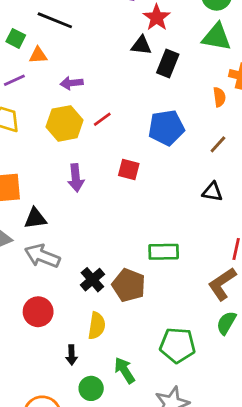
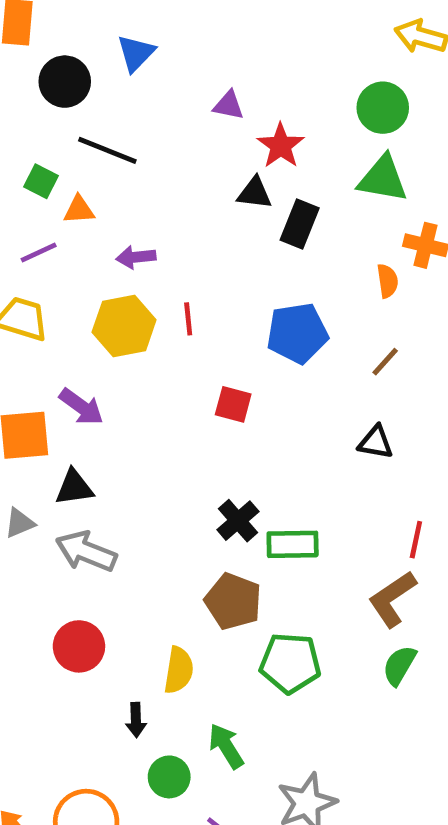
red line: (102, 119) -> (188, 319), turned -60
purple arrow: (76, 178) -> (81, 407), moved, turned -48
black cross: (92, 280) -> (238, 521), moved
green pentagon: (178, 345) -> (290, 663), moved

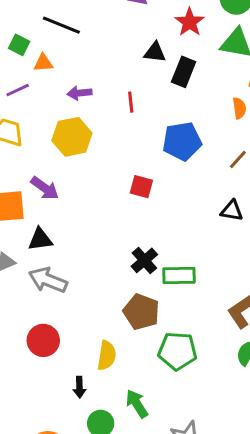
red star: (281, 146) -> (190, 22), moved
red line: (188, 319) -> (131, 102), moved

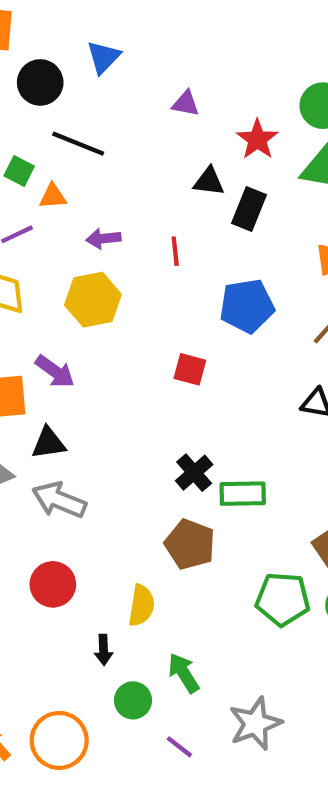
green pentagon: (178, 351) -> (283, 599), moved

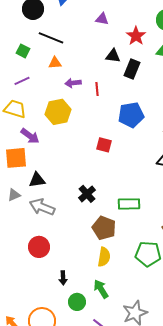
orange triangle: (53, 196) -> (55, 63), moved
purple arrow: (103, 239) -> (73, 83), moved
purple arrow: (55, 371) -> (30, 136), moved
black cross: (194, 473) -> (87, 194), moved
yellow semicircle: (141, 605) -> (104, 257), moved

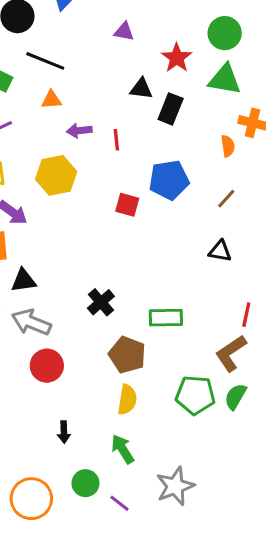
red square: (104, 145) -> (127, 205), moved
red circle: (39, 247) -> (47, 366), moved
green circle: (77, 302) -> (85, 483), moved

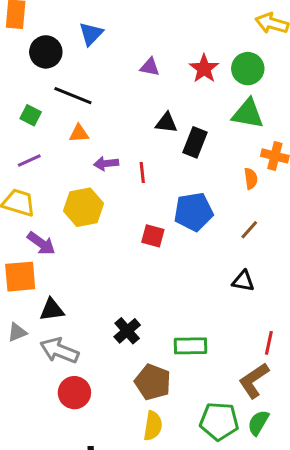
red star: (177, 58) -> (204, 69), moved

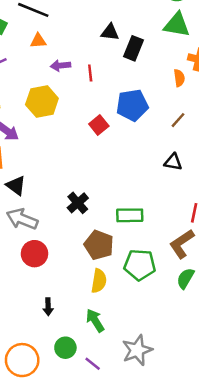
red square: (153, 236) -> (99, 125), turned 36
black triangle: (52, 310) -> (16, 186), turned 45
green pentagon: (219, 421) -> (140, 265), moved

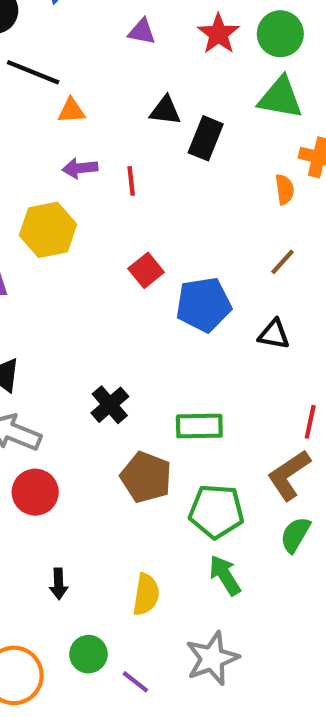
orange triangle: (38, 41) -> (71, 111), moved
blue pentagon: (132, 105) -> (204, 305), moved
yellow semicircle: (99, 281) -> (146, 594), moved
green arrow: (95, 320) -> (225, 575), moved

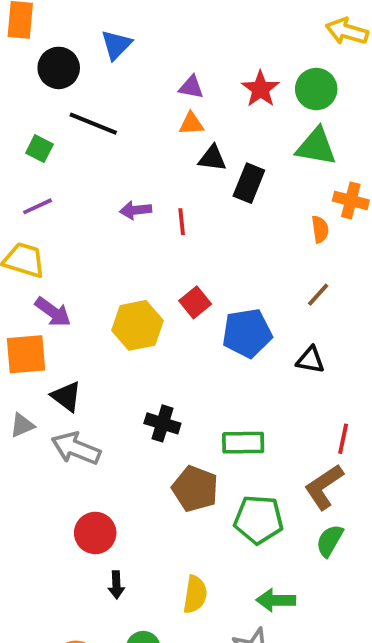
orange triangle: (71, 111) -> (191, 124), moved
yellow hexagon: (48, 230) -> (137, 325), moved
black cross: (110, 405) -> (162, 423), turned -32
red circle: (35, 492) -> (95, 533), moved
green arrow: (225, 575) -> (276, 600), moved, turned -57

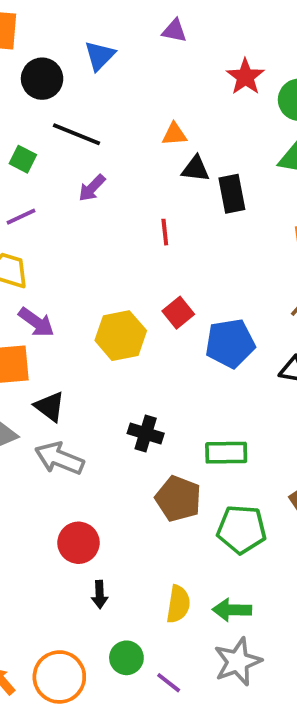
purple triangle: (191, 87) -> (174, 31), moved
red star: (260, 89) -> (245, 77), moved
black rectangle: (249, 183) -> (232, 194), turned -33
purple arrow: (136, 210) -> (92, 188), moved, turned -40
green arrow: (276, 600) -> (232, 610), moved

